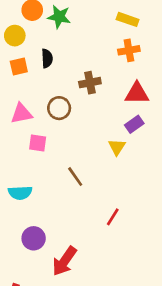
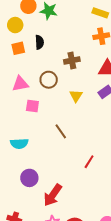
yellow triangle: (117, 147) -> (76, 96), moved

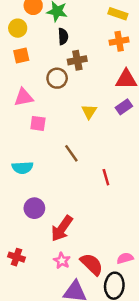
black semicircle: (39, 42) -> (63, 36), moved
brown cross: (72, 60) -> (77, 60), moved
brown circle: (49, 80) -> (57, 78), moved
red line: (89, 162) -> (106, 177), moved, turned -48

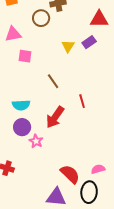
purple rectangle: (124, 107) -> (89, 42), moved
cyan semicircle: (22, 168) -> (21, 105), moved
red arrow: (62, 228) -> (55, 117), moved
pink star: (62, 261) -> (36, 141), moved

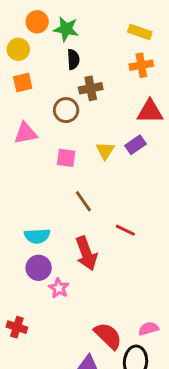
pink square: (25, 56) -> (66, 158), moved
red line: (82, 101) -> (125, 230), turned -48
red arrow: (55, 117) -> (86, 253), turned -55

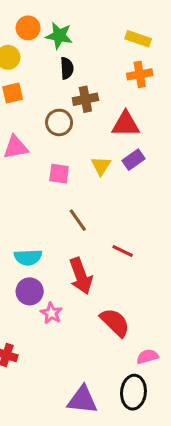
red triangle: (150, 112) -> (126, 124), moved
red semicircle: (108, 336) -> (115, 322), moved

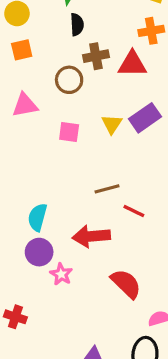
red triangle: (126, 124) -> (132, 64), moved
purple rectangle: (133, 160) -> (145, 118), size x1.4
brown line: (78, 220) -> (107, 189), moved, turned -70
cyan semicircle: (28, 257) -> (38, 217), turned 108
red arrow: (81, 276) -> (91, 236), turned 105

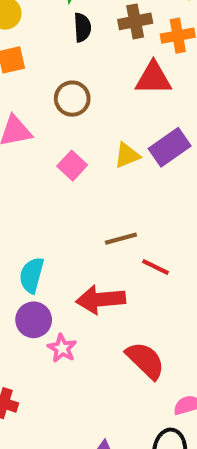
brown cross: (96, 56) -> (135, 21), moved
yellow triangle: (112, 124) -> (127, 155), turned 35
pink square: (69, 132) -> (72, 166), turned 35

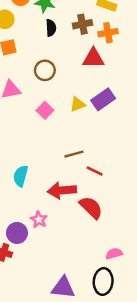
purple circle: (34, 320) -> (17, 233), moved
red semicircle: (145, 360) -> (91, 207), moved

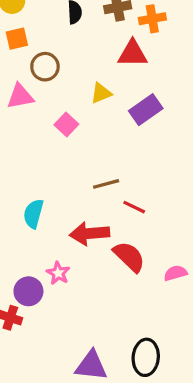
brown circle: (45, 70) -> (45, 67), moved
yellow triangle: (78, 104) -> (101, 93), moved
pink semicircle: (114, 254) -> (175, 273), moved

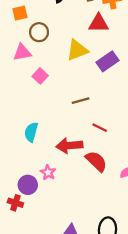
yellow triangle: (101, 93) -> (77, 50), size x1.5
pink square: (66, 124) -> (40, 76), moved
brown line: (106, 184) -> (81, 101), moved

